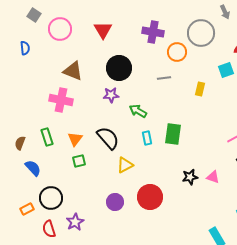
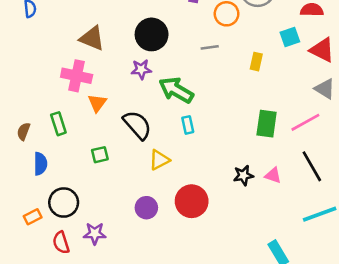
green arrow: (138, 111) -> (176, 90), size x1.5
green rectangle: (173, 134) -> (267, 124), moved
orange triangle: (75, 139) -> (97, 103), moved
blue semicircle: (33, 168) -> (40, 164), turned 42
purple star: (75, 222) -> (95, 234), turned 30

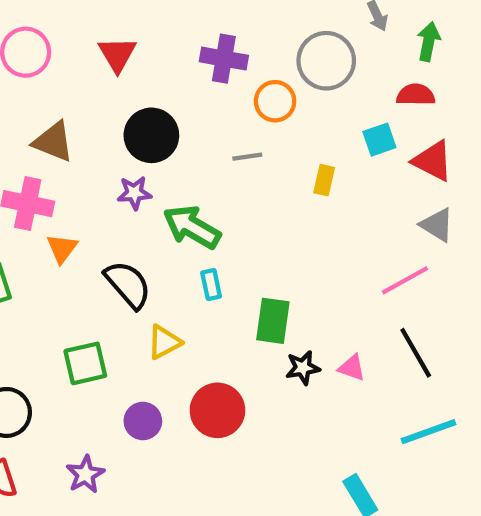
green rectangle: (267, 124) -> (273, 321), moved
green square: (100, 155) -> (85, 363), moved, size x1.5
purple star: (95, 234) -> (85, 474), moved, turned -30

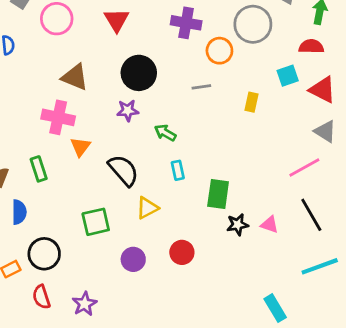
green arrow: (192, 227) -> (165, 133), size x0.6
red circle: (217, 410) -> (182, 252), size x0.7
purple star: (85, 474) -> (85, 304), moved

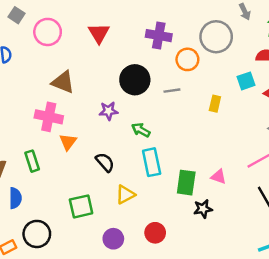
black circle: (139, 73) -> (135, 80), moved
black semicircle: (123, 170) -> (105, 162), size x0.7
cyan rectangle: (178, 170) -> (152, 162), size x1.6
pink triangle: (270, 225) -> (219, 177), moved

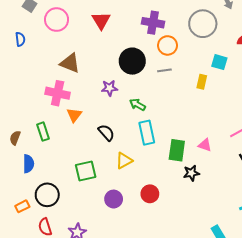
orange circle: (187, 59) -> (168, 45), moved
cyan square: (246, 81) -> (219, 62), moved, turned 35

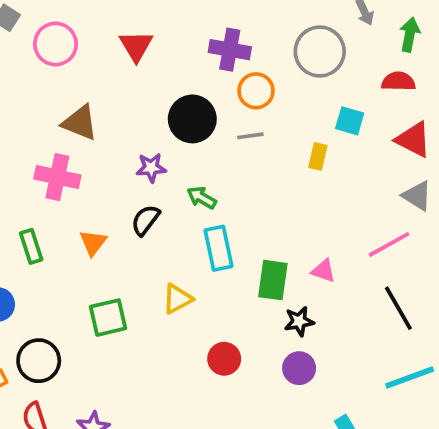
orange triangle: (74, 115) -> (93, 243), moved
black semicircle: (106, 133) -> (145, 220), moved, turned -102
purple circle: (114, 199) -> (299, 368), moved

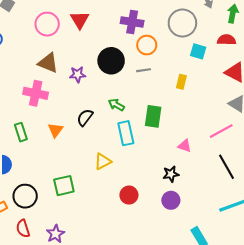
pink circle: (56, 44) -> (47, 24), moved
cyan square: (350, 121) -> (198, 51), moved
purple star: (151, 168) -> (78, 74), moved
green rectangle: (273, 280) -> (153, 116), moved
green square: (108, 318) -> (64, 186), moved

